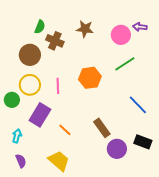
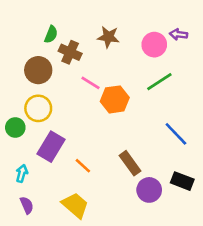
pink line: (58, 86) -> (91, 83), moved, turned -56

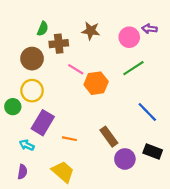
brown cross: (70, 52) -> (59, 44), turned -30
orange line: (83, 166) -> (69, 139), turned -32
cyan arrow: (22, 173) -> (27, 145), moved, turned -80
purple semicircle: (27, 205) -> (22, 172), turned 32

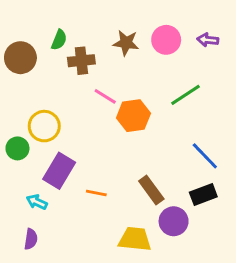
pink circle: (129, 37) -> (166, 40), moved
brown circle: (32, 59) -> (20, 58), moved
black rectangle: (153, 151) -> (203, 194), moved, turned -42
yellow trapezoid: (63, 172) -> (135, 239), moved, turned -35

